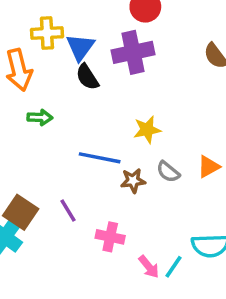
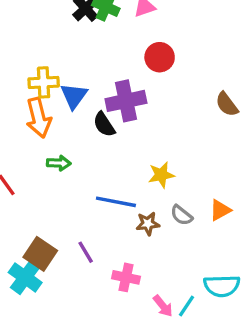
yellow cross: (47, 33) -> (44, 82), moved
blue triangle: (80, 47) -> (74, 96), moved
purple cross: (133, 52) -> (126, 101), moved

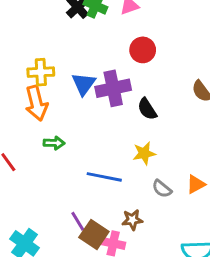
blue triangle: (74, 96) -> (84, 84), moved
black semicircle: (104, 124) -> (147, 109), moved
brown star: (148, 224) -> (132, 220), moved
brown square: (40, 254) -> (94, 235), moved

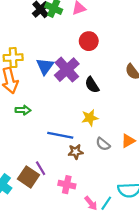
purple cross: (113, 88) -> (67, 70), turned -30
brown star: (132, 220) -> (76, 152), moved
brown square: (94, 235) -> (28, 177), moved

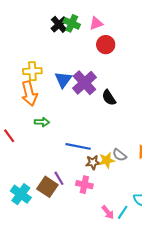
red circle: (89, 41) -> (106, 45), moved
yellow star: (90, 118) -> (107, 160), moved
pink cross: (67, 185) -> (84, 185), moved

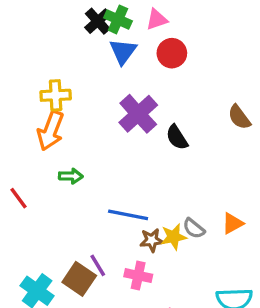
blue triangle: (63, 80) -> (123, 51), moved
orange arrow: (29, 93) -> (51, 131), turned 35

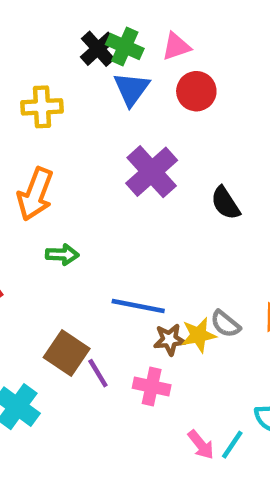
yellow cross: (56, 95) -> (42, 107), moved
black semicircle: (177, 137) -> (225, 203), moved
brown square: (79, 279) -> (67, 353), moved

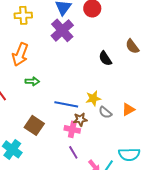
purple cross: (152, 172) -> (62, 30), moved
yellow star: (199, 335) -> (93, 98), moved
purple line: (98, 373) -> (73, 152), moved
pink cross: (152, 387) -> (72, 129), moved

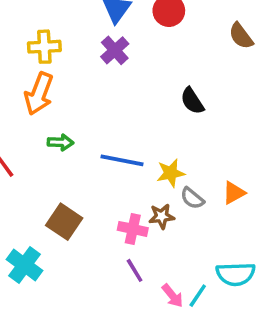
yellow cross: (23, 15) -> (44, 47), moved
purple cross: (62, 30) -> (115, 50), size x0.7
brown semicircle: (132, 46) -> (241, 36), moved
blue line: (66, 104) -> (122, 160), moved
brown star: (80, 119) -> (162, 216), moved

